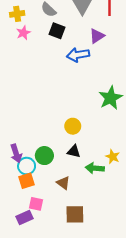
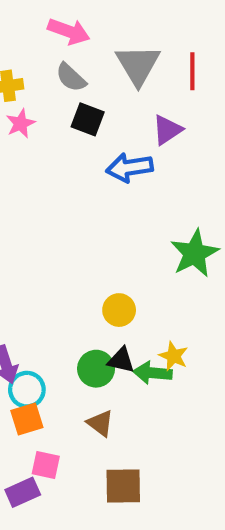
green circle: (44, 156) -> (96, 369), moved
yellow star: (113, 157) -> (174, 356), moved
green arrow: (95, 168) -> (153, 373), moved

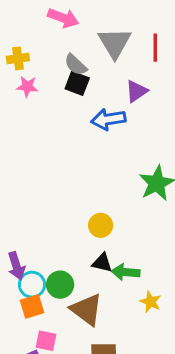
gray semicircle: (71, 77) -> (76, 65), moved
pink star: (21, 124) -> (27, 87), turned 30
yellow star: (174, 356) -> (151, 302), moved
green circle: (96, 369) -> (60, 285), moved
brown triangle: (100, 423) -> (87, 310), size x1.6

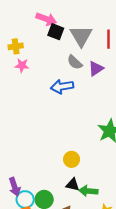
gray semicircle: (76, 65) -> (75, 62), moved
black square: (77, 83) -> (56, 32), moved
blue arrow: (108, 119) -> (62, 87), moved

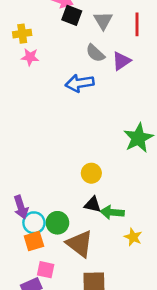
gray triangle: (81, 36) -> (103, 21), size x0.7

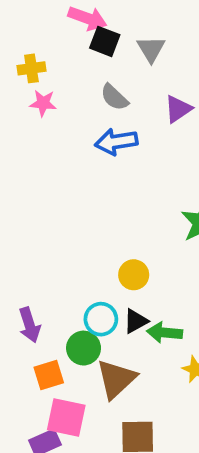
gray semicircle: (95, 53) -> (114, 97), moved
black triangle: (93, 204) -> (136, 321), turned -42
cyan circle: (34, 223) -> (101, 319), moved
brown triangle: (80, 244) -> (116, 379), turned 40
pink square: (46, 270) -> (66, 417), size x1.5

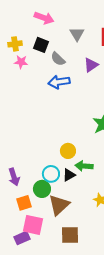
black square: (105, 41) -> (41, 45), moved
green arrow: (165, 333) -> (84, 166), moved

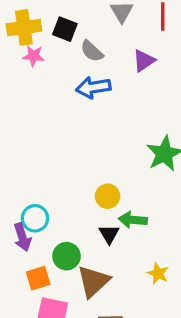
yellow cross: (15, 44) -> (24, 27), size x1.5
cyan circle: (51, 174) -> (35, 218), moved
black triangle: (69, 175) -> (109, 234), turned -32

